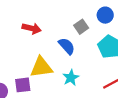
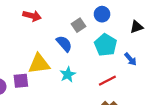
red arrow: (32, 28) -> (32, 16), moved

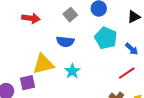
gray square: (78, 25) -> (70, 15), moved
blue semicircle: (64, 44) -> (65, 42), turned 144
red line: (107, 81) -> (127, 73), moved

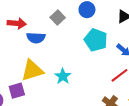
blue semicircle: (65, 42) -> (36, 38), moved

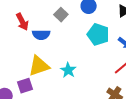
red arrow: (17, 23) -> (22, 22), turned 60

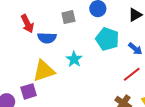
gray square: (61, 15) -> (68, 17), turned 32
cyan star: (68, 70) -> (74, 59), moved

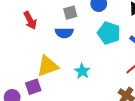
blue semicircle: (47, 38) -> (64, 33), moved
cyan star: (74, 59) -> (82, 71), moved

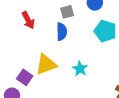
blue semicircle: (64, 33) -> (62, 32), turned -90
purple square: (33, 87) -> (25, 77), moved, turned -35

